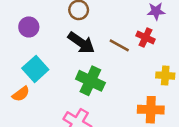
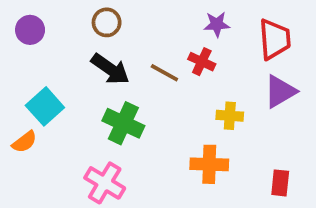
purple circle: (29, 27) -> (30, 30), moved

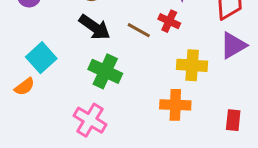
yellow cross: (230, 116) -> (192, 65), size x1.4

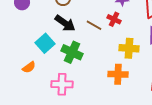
cyan square: (41, 58) -> (45, 43), moved
orange semicircle: (25, 87) -> (29, 67), moved
pink cross: (90, 120) -> (62, 84), turned -30

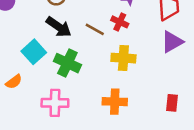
yellow cross: (129, 48) -> (123, 58), moved
orange cross: (118, 74) -> (115, 102), moved

